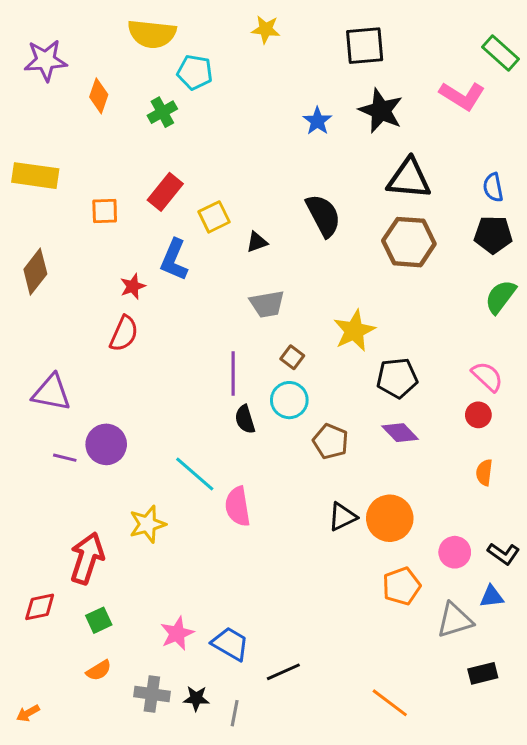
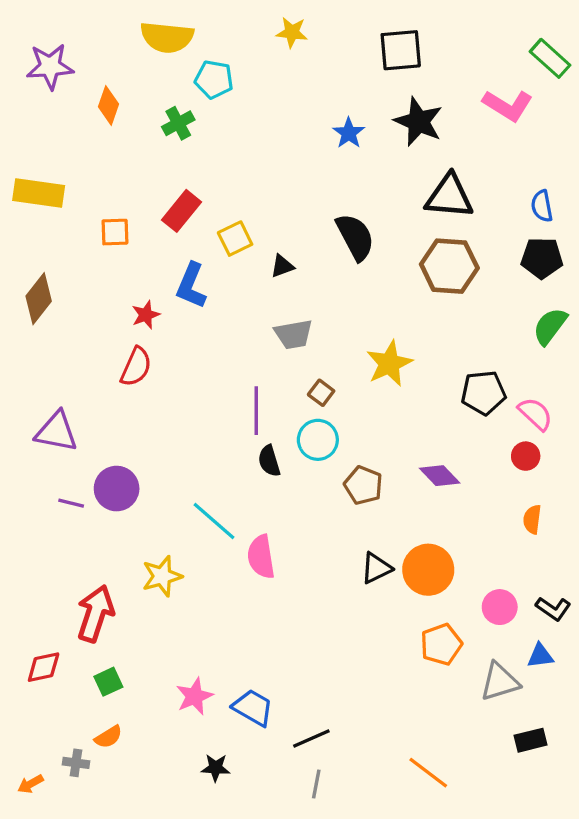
black pentagon: (397, 378) -> (483, 393), moved
gray cross: (152, 694) -> (76, 763), moved, size x0.7
gray line: (235, 713) -> (316, 784), moved

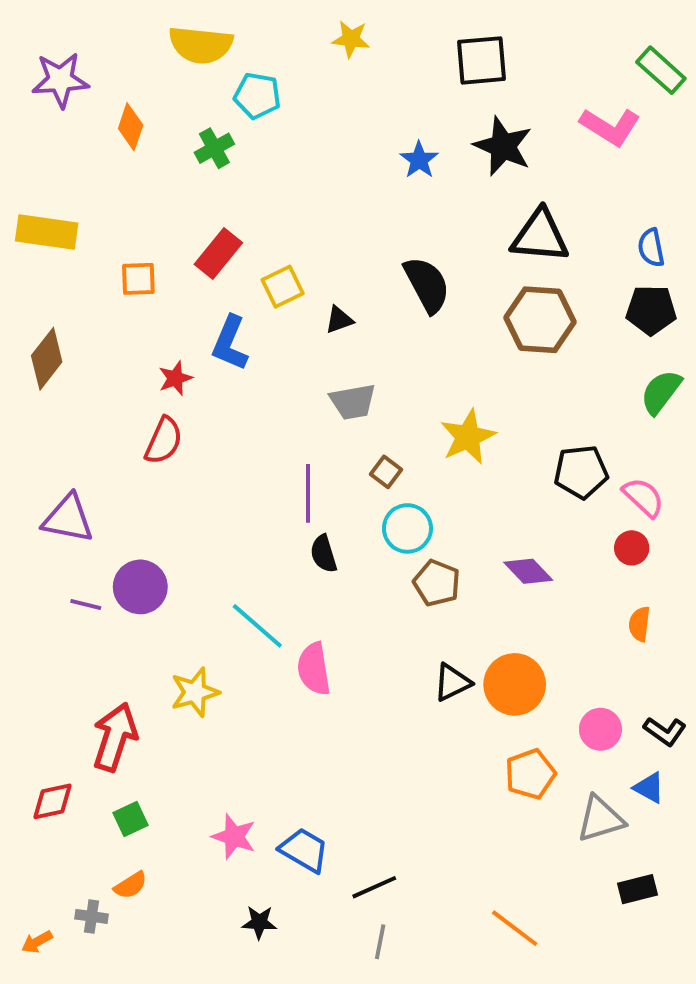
cyan circle: (318, 440) -> (407, 528), moved
blue triangle: (540, 656) -> (649, 788), turned 36
pink star: (194, 696) -> (234, 837), turned -30

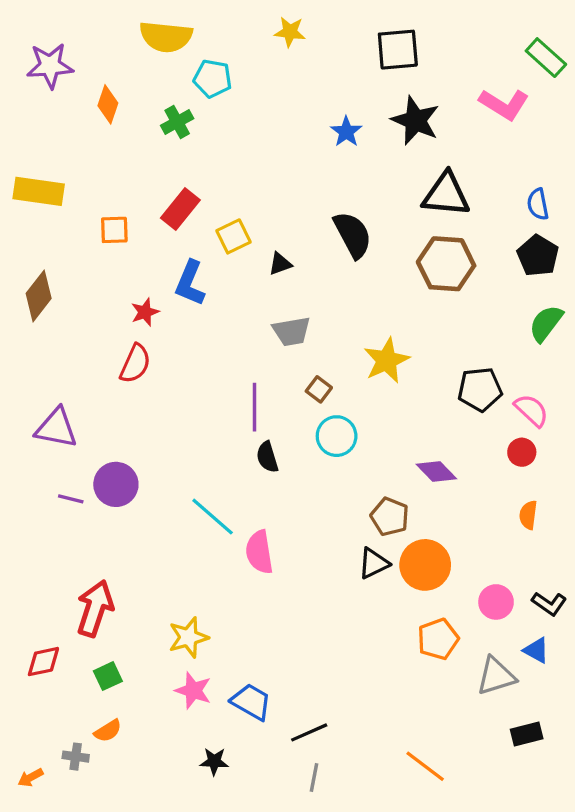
black pentagon: (651, 310) -> (538, 256), turned 30
brown pentagon: (437, 583) -> (390, 517), moved
yellow star: (195, 692) -> (188, 637), moved

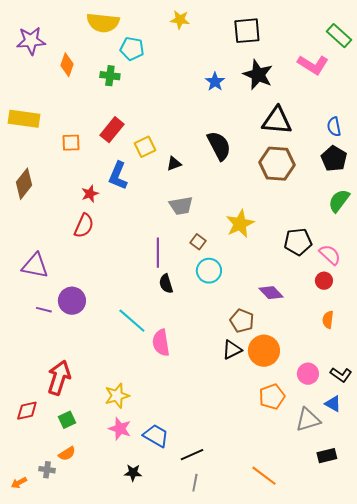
green cross: (177, 122) -> (110, 76), turned 36

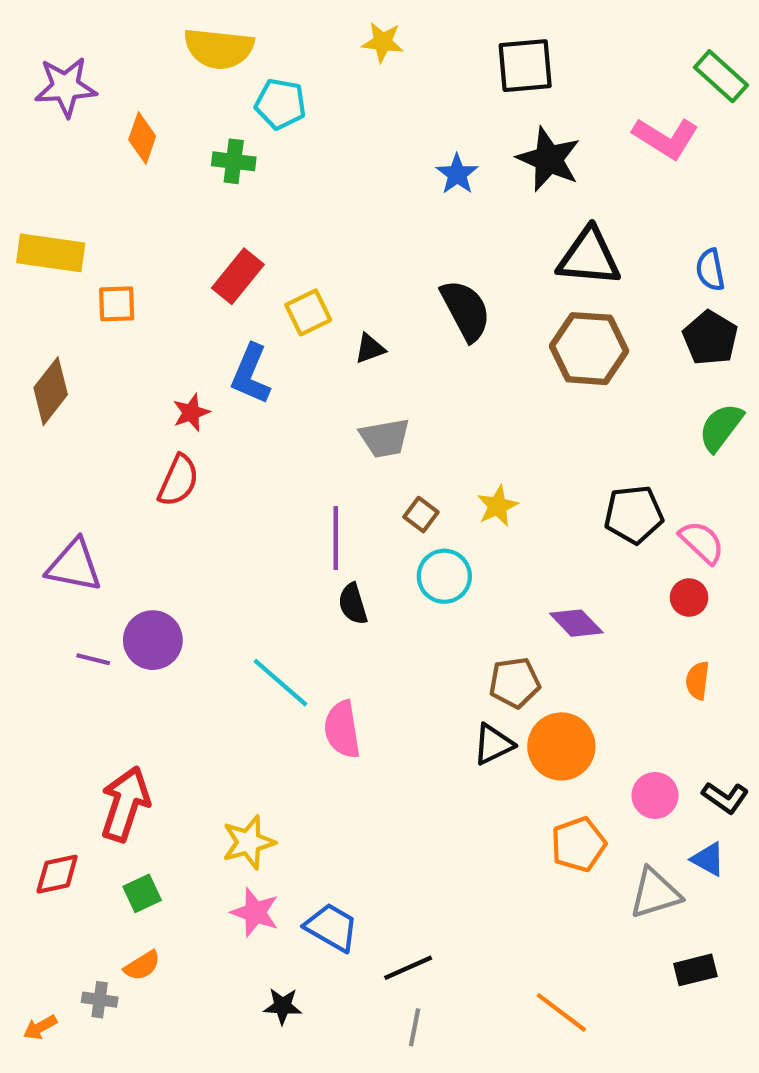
orange square: (71, 143) -> (117, 304), moved
yellow star: (240, 224) -> (498, 506), moved, size x0.7
brown pentagon: (242, 321) -> (515, 683), turned -30

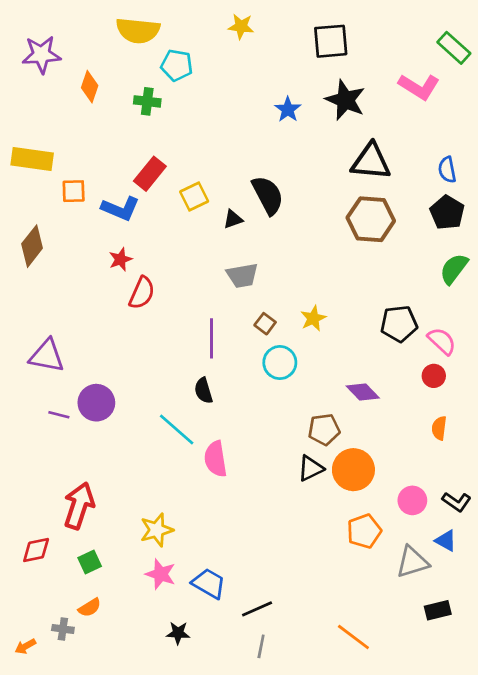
black semicircle: (466, 310) -> (268, 195), moved
blue L-shape: (251, 374) -> (120, 209), moved, turned -90
red semicircle: (178, 480) -> (142, 293), moved
black semicircle: (353, 604) -> (203, 391), moved

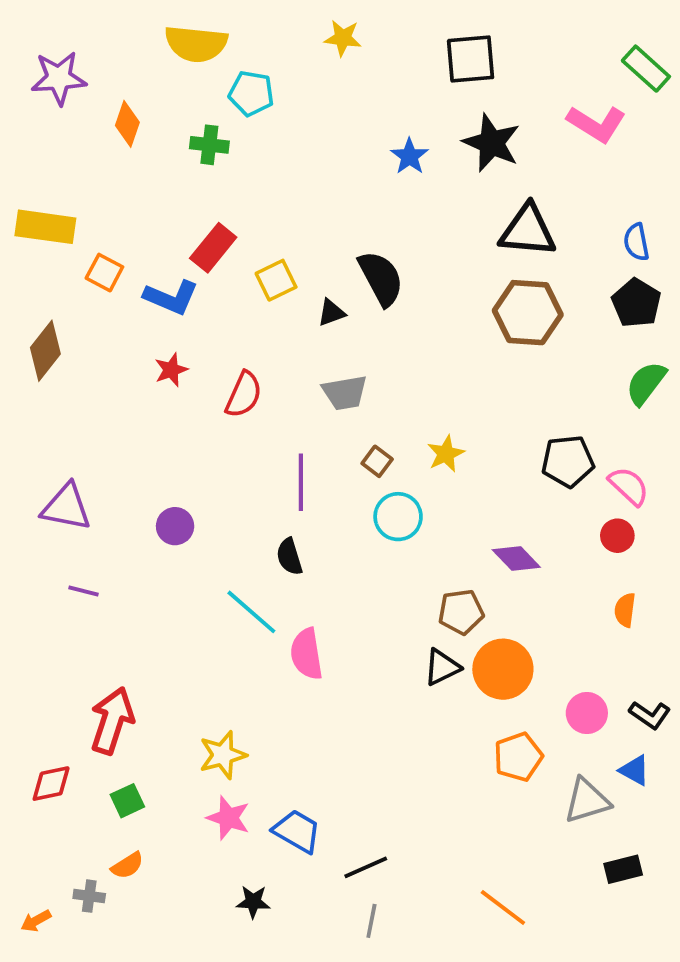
orange square: (74, 191) -> (104, 273), turned 30
red semicircle: (142, 293) -> (244, 395), moved
purple circle: (96, 403) -> (175, 526), moved, size x0.7

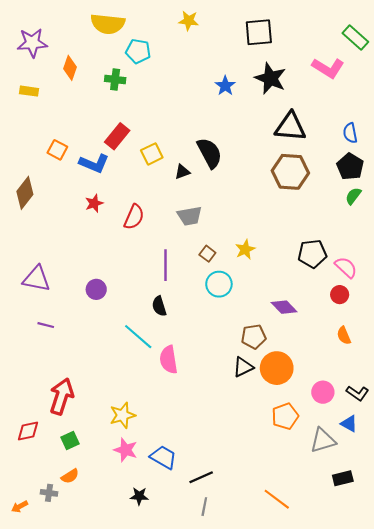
yellow rectangle: (45, 227) -> (29, 91), moved, size x0.6
green semicircle: (646, 383) -> (353, 196), moved, size x0.7
orange semicircle: (625, 610) -> (344, 336), turned -30

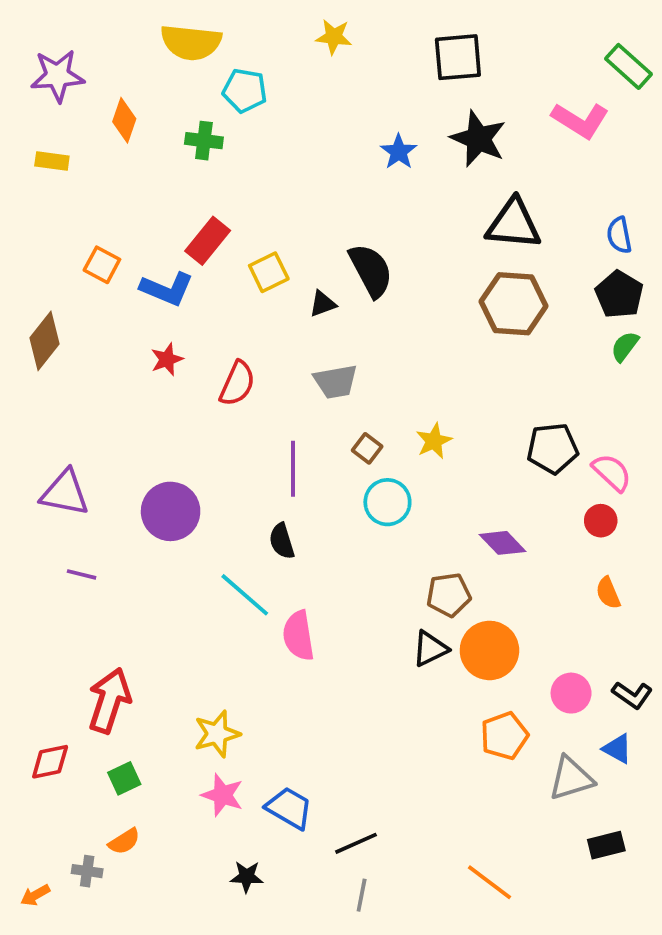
purple circle: (96, 289) -> (171, 511), size x1.6

